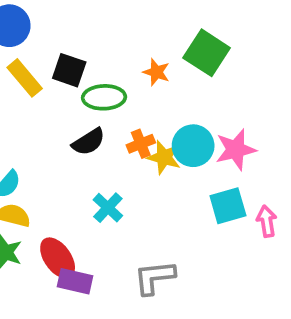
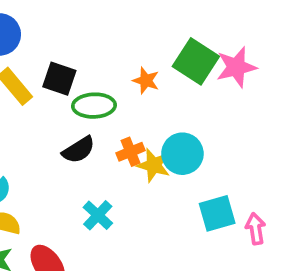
pink star: (236, 150) -> (236, 67), moved

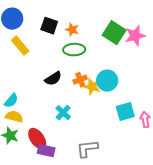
black square: (59, 79) -> (49, 26), moved
orange star: (146, 81) -> (72, 30), moved
green ellipse: (94, 106) -> (74, 50), moved

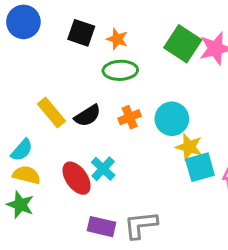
yellow rectangle: (20, 46) -> (52, 113), moved
yellow star: (92, 87) -> (189, 147), moved
red ellipse: (37, 139) -> (77, 178), moved
purple rectangle: (46, 151) -> (102, 227), moved

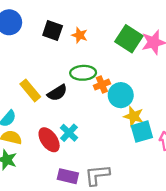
green ellipse: (120, 70) -> (83, 73), moved
orange cross: (130, 117) -> (102, 85), moved

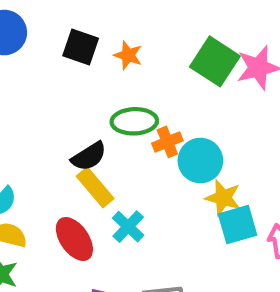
yellow rectangle: (30, 90) -> (95, 187), moved
cyan cross: (69, 133) -> (128, 227), moved

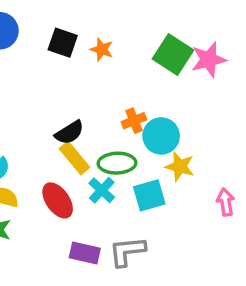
green ellipse: (134, 121) -> (117, 163), moved
cyan square: (238, 225) -> (149, 195), moved

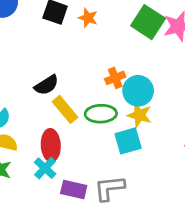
black semicircle: (69, 133) -> (46, 85), moved
yellow star: (180, 167) -> (139, 115), moved
cyan cross: (102, 190) -> (45, 168), moved
red ellipse: (58, 200) -> (51, 145), turned 32

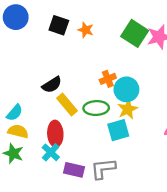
yellow star: (139, 115) -> (128, 109), turned 30

